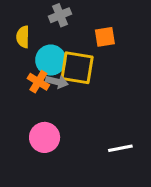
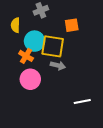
gray arrow: (57, 82) -> (58, 65), moved
pink circle: (45, 137) -> (30, 79), moved

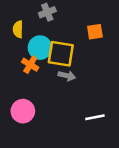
orange square: (72, 25) -> (95, 32), moved
pink circle: (30, 79) -> (23, 111), moved

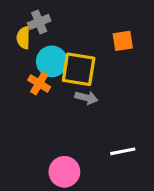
gray cross: (47, 12) -> (39, 22), moved
pink circle: (23, 111) -> (64, 172), moved

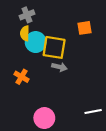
yellow semicircle: (23, 38) -> (25, 33), moved
orange cross: (39, 83) -> (22, 77), moved
white line: (123, 151) -> (93, 112), moved

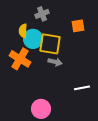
gray cross: (27, 15) -> (42, 14), moved
orange cross: (22, 77) -> (20, 59), moved, size x1.5
white line: (93, 112) -> (82, 88), moved

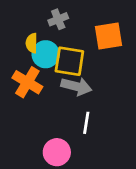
orange square: (78, 26) -> (109, 36), size x1.5
gray arrow: (55, 62) -> (76, 86), size x1.5
white line: (82, 88) -> (86, 123), moved, turned -70

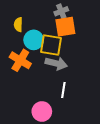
gray cross: (58, 19) -> (61, 11), moved
orange square: (109, 36) -> (65, 27), moved
yellow semicircle: (32, 43) -> (18, 25), moved

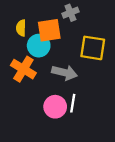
orange square: (65, 27) -> (49, 30), moved
yellow square: (51, 45) -> (93, 48), moved
pink circle: (42, 111) -> (55, 107), moved

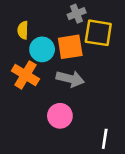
orange square: (49, 30) -> (70, 47), moved
yellow square: (93, 48) -> (98, 33), moved
white line: (73, 103) -> (105, 139), moved

